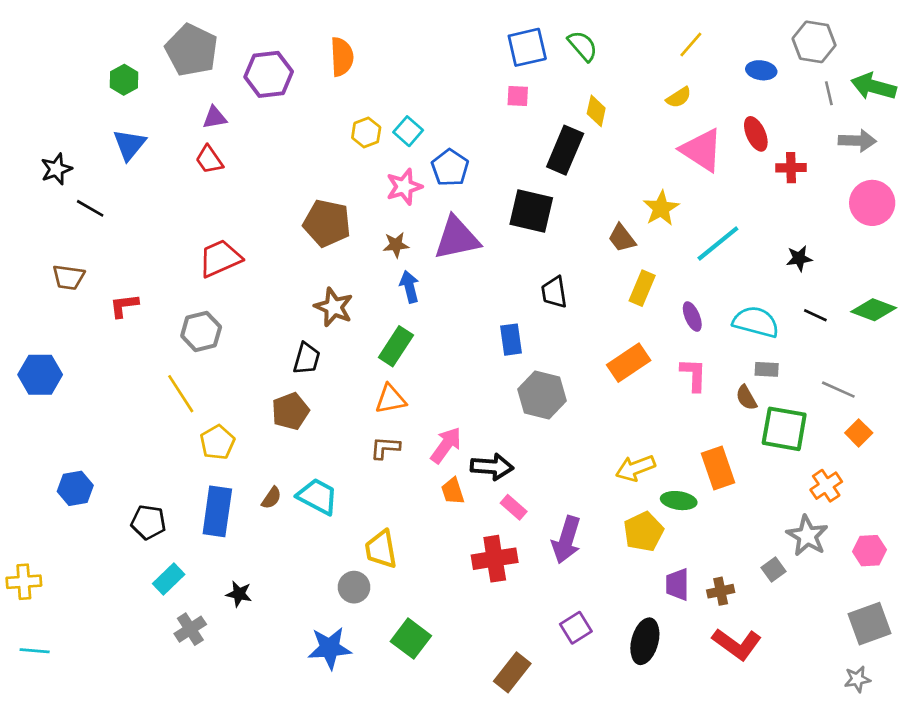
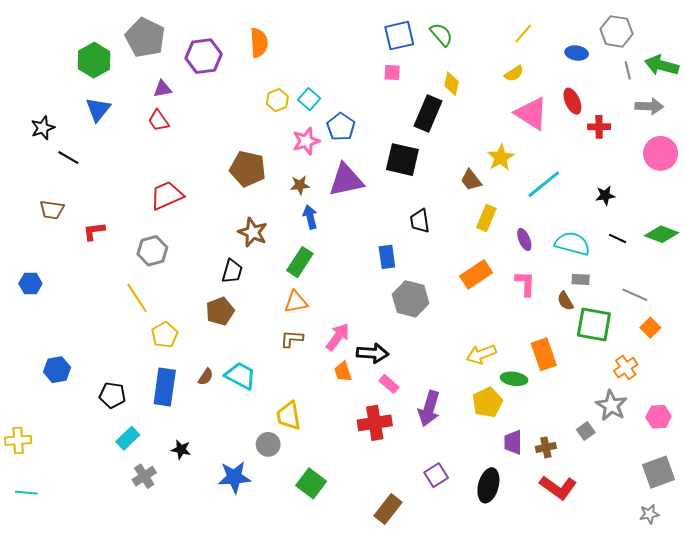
green hexagon: (124, 80) -> (94, 60), size x1.5
blue hexagon: (40, 375) -> (30, 284), size x0.7
blue star: (330, 648) -> (234, 477), moved

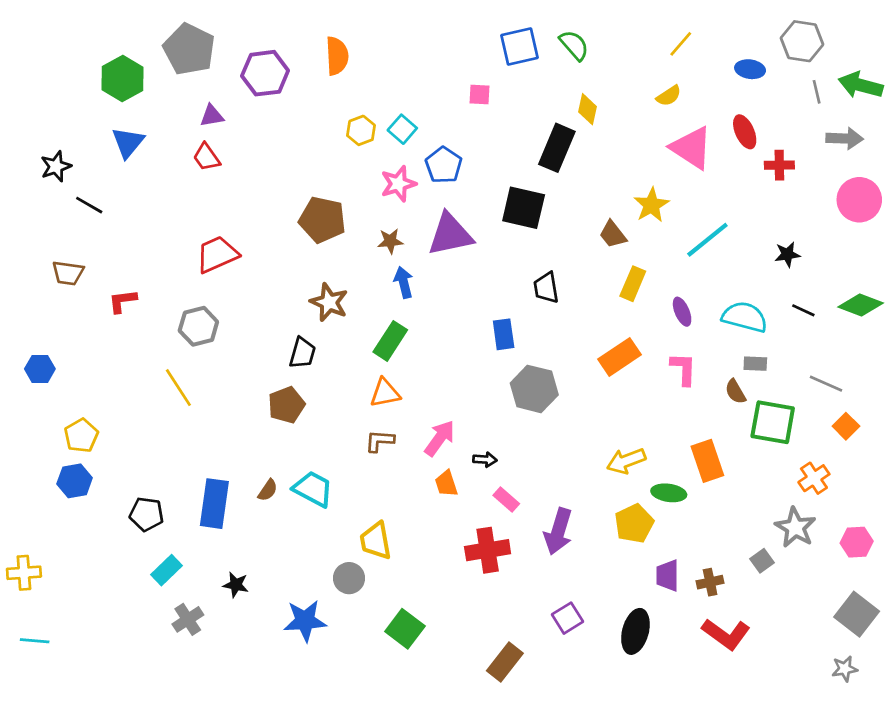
pink square: (392, 72) -> (480, 94), moved
yellow pentagon: (165, 335) -> (81, 436), moved
black arrow: (373, 353) -> (485, 460), size x0.6
gray square: (659, 472) -> (857, 614), turned -32

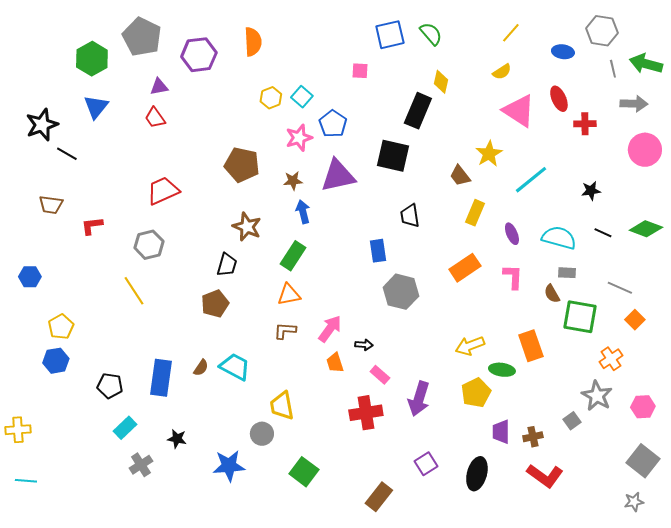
black star: (56, 166) -> (42, 125), size x1.4

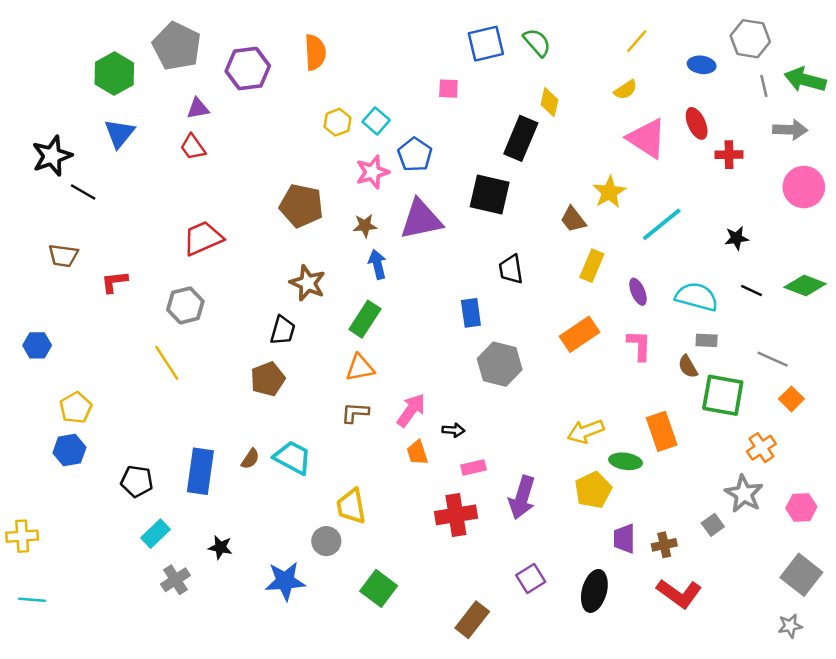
pink rectangle: (380, 375) -> (473, 468), turned -54

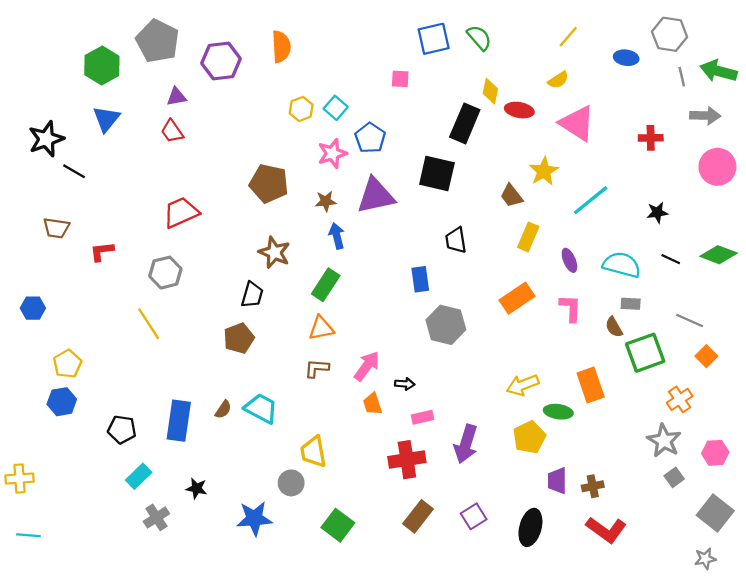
red ellipse: (697, 123) -> (519, 110), moved, turned -56
green square: (723, 395) -> (645, 353), turned -30
gray square: (713, 525) -> (674, 477), moved
brown rectangle: (472, 620) -> (418, 516), moved

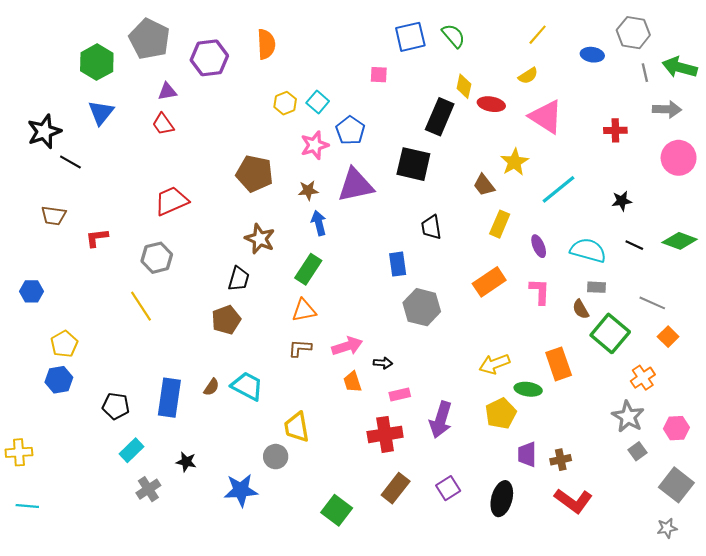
green square: (645, 353) -> (610, 333), turned -30
pink arrow: (367, 366) -> (347, 346), turned 36
green square: (338, 525) -> (337, 510), moved

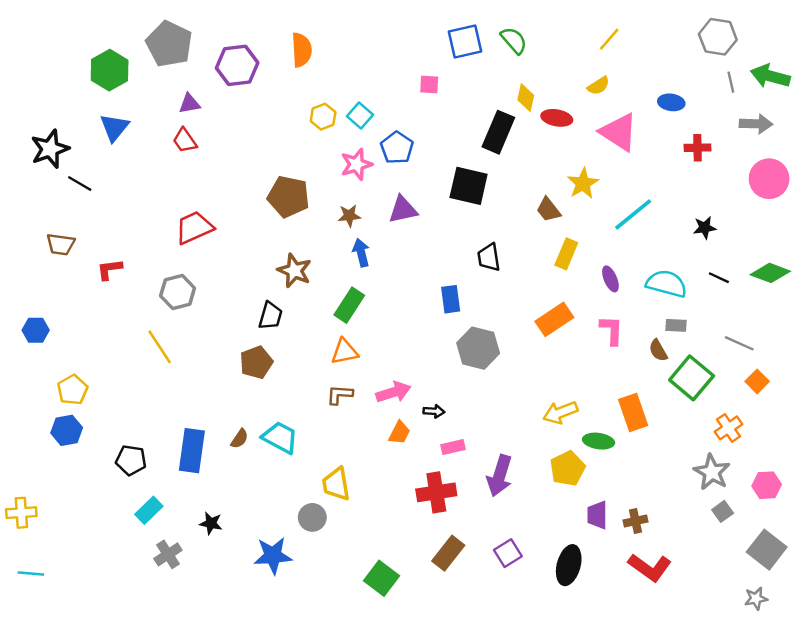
blue ellipse: (592, 55) -> (671, 102), moved
purple triangle: (356, 185) -> (403, 210), size x0.7
orange trapezoid: (352, 382) -> (399, 433), turned -135

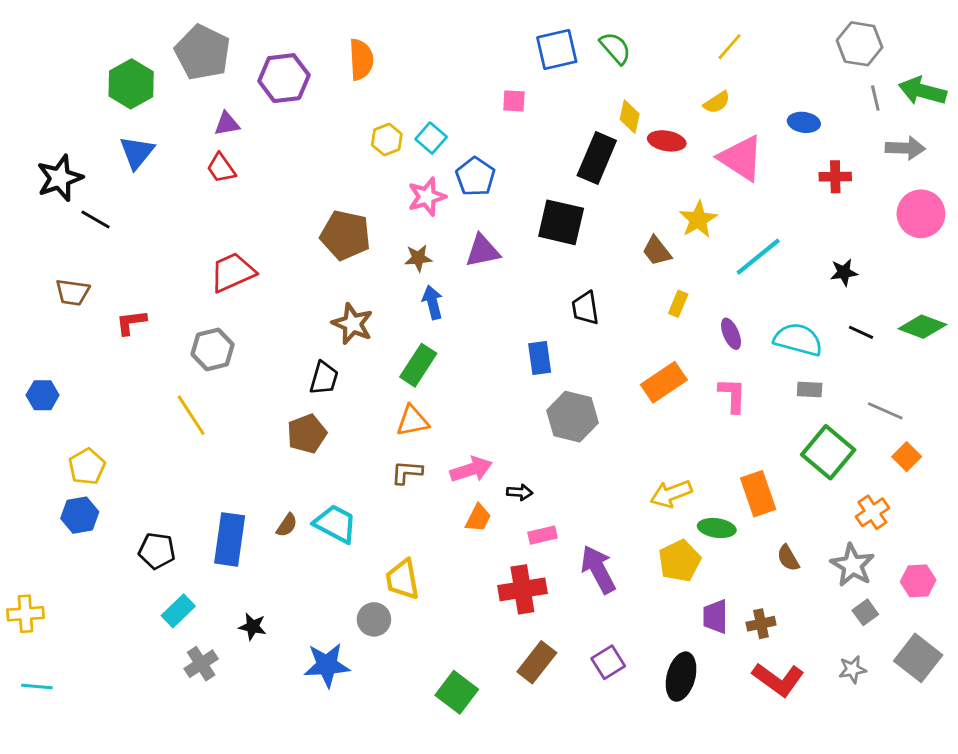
yellow rectangle: (566, 254) -> (678, 304), size x0.7
brown semicircle: (658, 350) -> (788, 558), moved
purple arrow: (500, 476) -> (598, 569), turned 135
gray star: (756, 599) -> (852, 669), moved

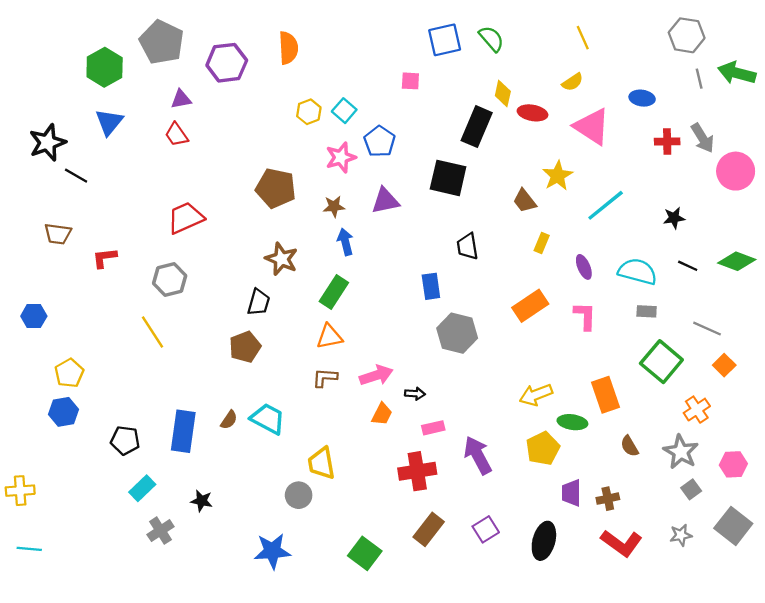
yellow line: (730, 47) -> (583, 38), turned -65
gray arrow: (905, 148) -> (703, 138), moved, turned 56
blue star: (327, 665) -> (272, 551), moved

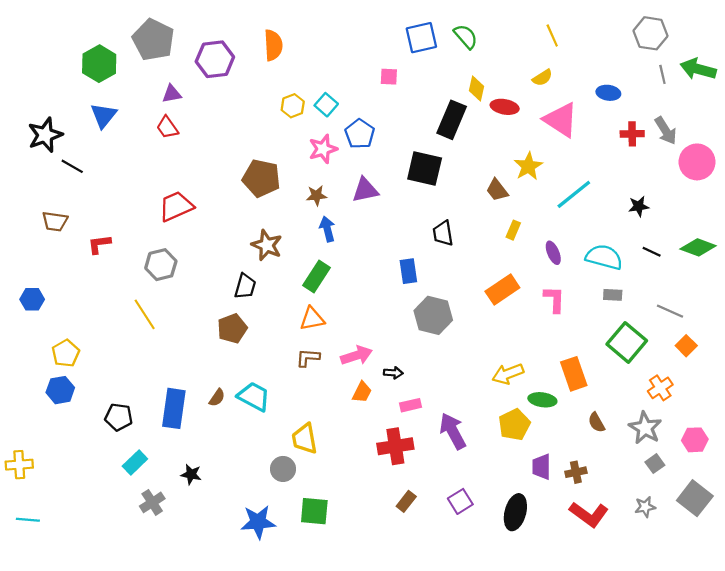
brown rectangle: (429, 529) -> (406, 501), size x0.7
green square: (365, 553) -> (314, 511), moved, turned -32

